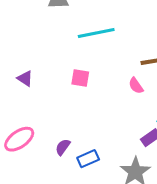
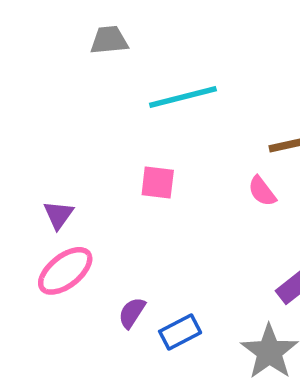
purple triangle: (25, 78) -> (58, 215), moved, turned 36
pink ellipse: (19, 139) -> (65, 271), moved

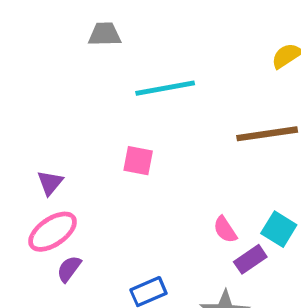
pink semicircle: (262, 191) -> (225, 230), moved
purple semicircle: (132, 313) -> (69, 269), moved

